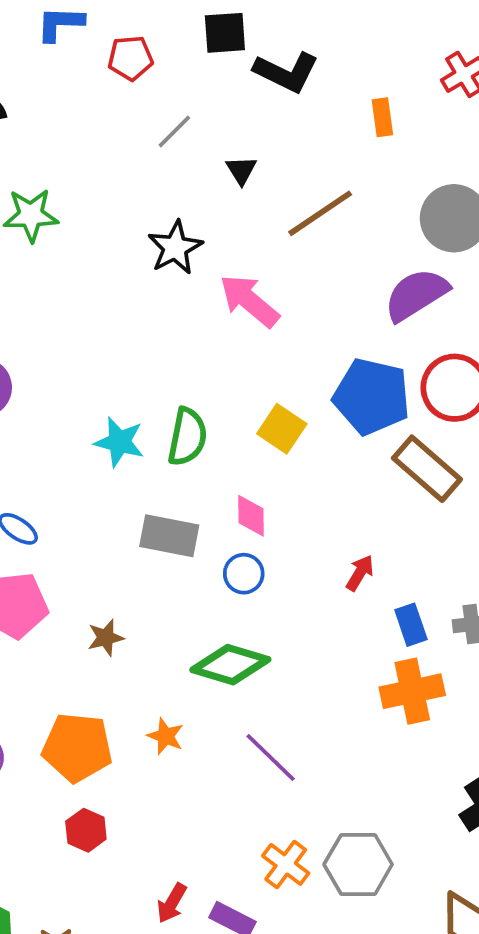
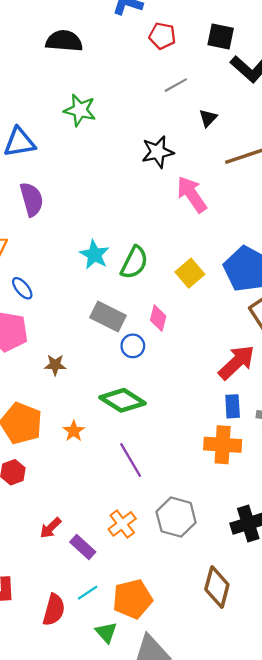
red arrow: (360, 573) -> (237, 362), moved, size x1.8
blue circle: (244, 574) -> (133, 346), moved
gray hexagon: (358, 864) -> (176, 517), moved

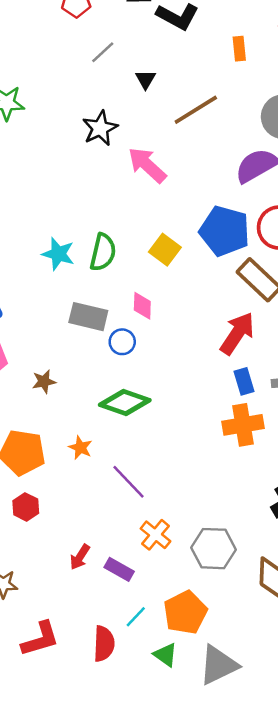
purple line: (131, 460) -> (129, 482), moved
gray hexagon: (176, 517) -> (214, 549), moved

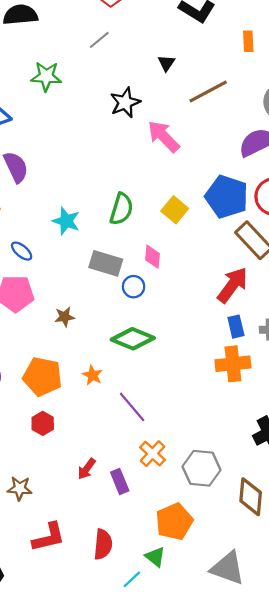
gray line: (103, 52) -> (99, 40), moved
cyan star: (58, 254) -> (66, 221), moved
purple rectangle: (119, 569) -> (120, 481), turned 35
cyan line: (136, 617) -> (132, 579), moved
gray triangle: (218, 665) -> (228, 568), moved, turned 42

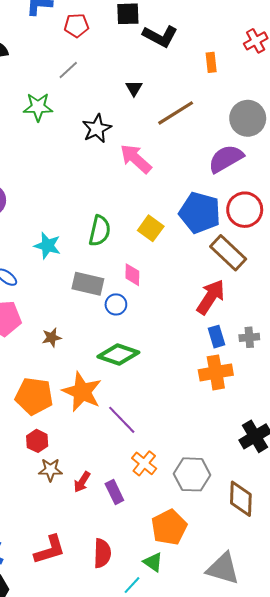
green star: (46, 76) -> (38, 107), moved
orange star: (92, 375) -> (82, 392), size x2.0
brown star: (20, 488) -> (50, 470), moved

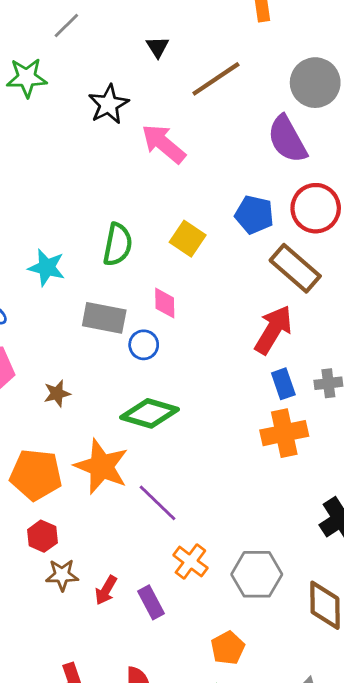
purple semicircle: (226, 159) -> (287, 139), turned -87
blue pentagon: (200, 213) -> (254, 215), size x0.7
orange pentagon: (169, 527) -> (228, 648), size x0.7

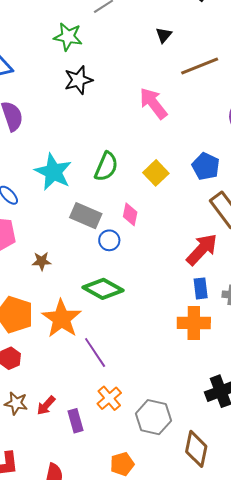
black star: (109, 104) -> (78, 80), moved
cyan star: (47, 268) -> (53, 172), size x1.4
brown star: (62, 575) -> (16, 403), moved

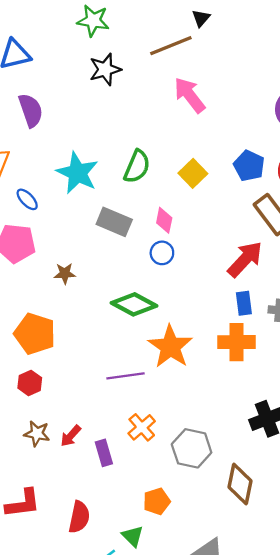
brown line: (200, 66) -> (171, 46), moved
blue circle: (109, 240) -> (162, 253), moved
orange star: (62, 319) -> (170, 347), moved
purple line: (95, 352) -> (125, 376), turned -64

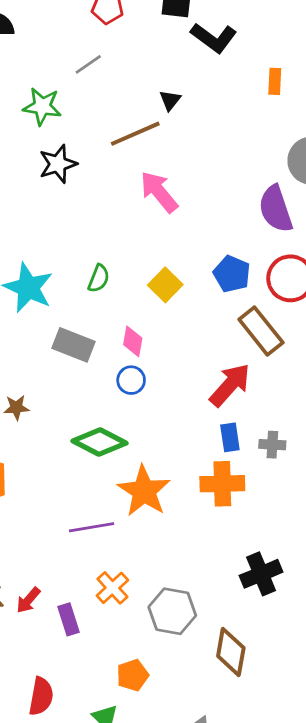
green semicircle: (137, 167) -> (99, 278), size x0.7

